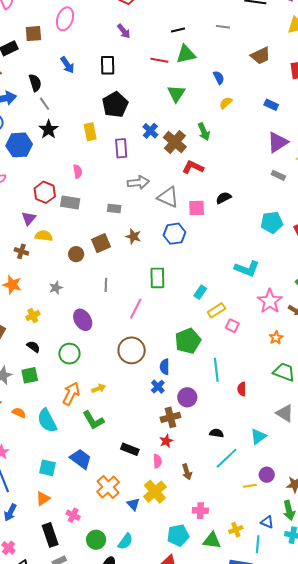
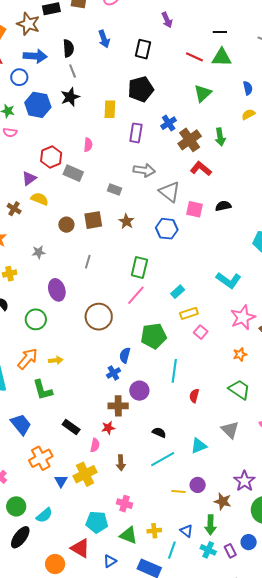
pink line: (136, 309) -> (136, 295), moved
brown circle: (132, 350) -> (99, 317), moved

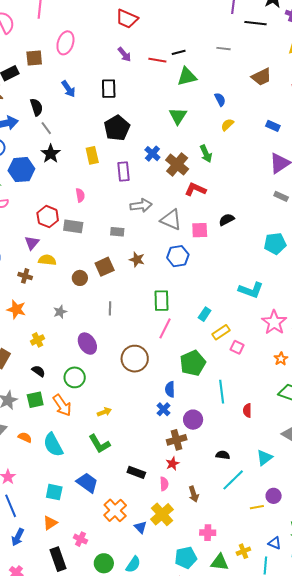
red line: (194, 57) -> (157, 60), moved
orange arrow: (28, 359) -> (62, 405), moved, turned 120

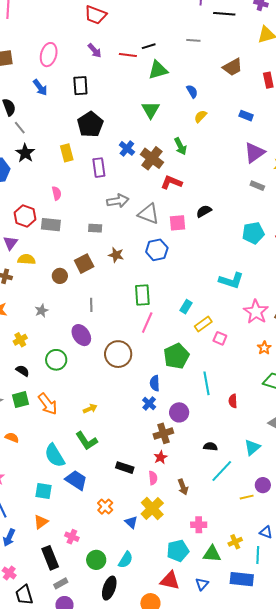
pink ellipse: (65, 43) -> (49, 55), moved
purple ellipse: (87, 344) -> (81, 335), moved
green circle: (75, 377) -> (56, 360), moved
cyan semicircle: (53, 445) -> (55, 455), moved
orange cross: (115, 510) -> (105, 507), size x0.7

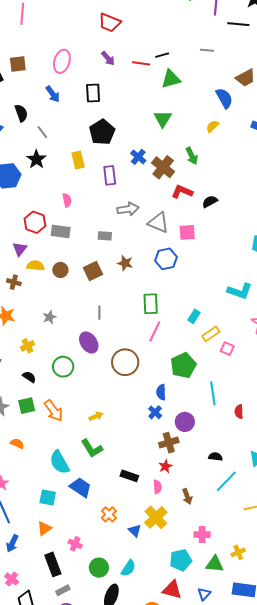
blue semicircle: (192, 91) -> (224, 98), moved, size x1.5
gray line: (20, 128) -> (42, 132), moved
black semicircle: (204, 211) -> (210, 202), moved
brown circle: (60, 276) -> (60, 270), moved

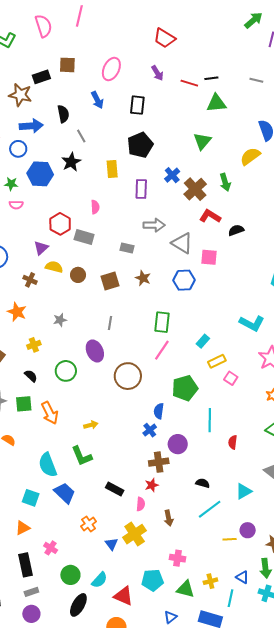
yellow semicircle: (212, 126) -> (250, 156), size x1.5
red triangle: (172, 590) -> (123, 596), moved

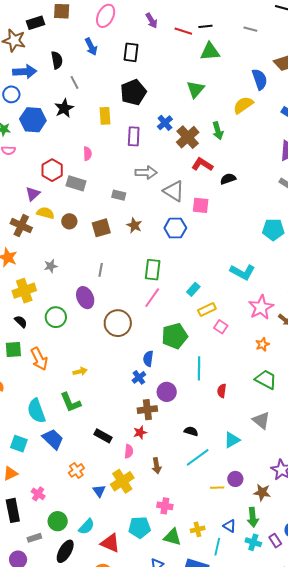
brown cross: (30, 280) -> (21, 226), size x1.5
yellow cross: (34, 345) -> (24, 291), size x1.6
gray rectangle: (31, 592) -> (34, 538), moved

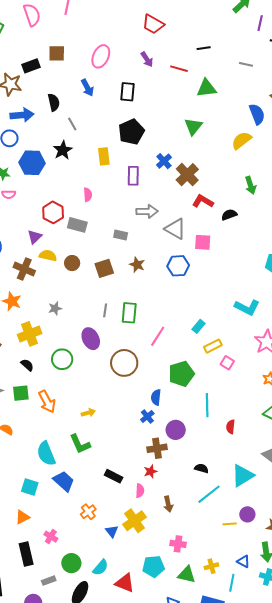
black line: (205, 26) -> (204, 48), moved
green arrow: (218, 131) -> (251, 185), moved
green rectangle: (153, 270) -> (129, 313), moved
cyan triangle: (232, 440) -> (243, 475), size x1.4

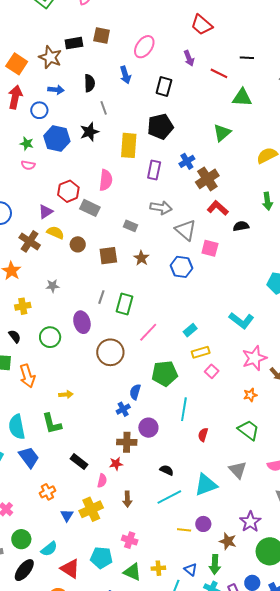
blue arrow: (22, 115) -> (56, 90), size x0.7
yellow rectangle: (104, 156) -> (129, 145), size x1.4
pink semicircle: (88, 195) -> (106, 180), size x1.5
yellow cross: (30, 334) -> (23, 306), size x0.7

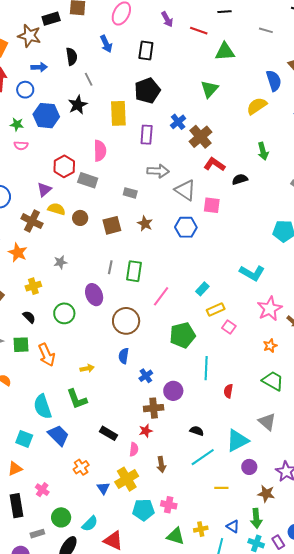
blue semicircle: (135, 392) -> (124, 356), moved
purple circle: (203, 524) -> (249, 467), moved
cyan pentagon: (101, 558) -> (143, 510), moved

